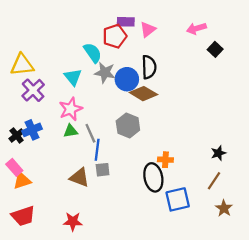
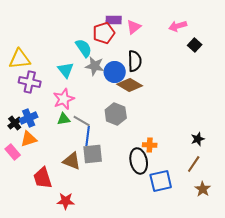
purple cross: (33, 90) -> (30, 82), turned -35
gray line: (90, 133) -> (82, 121), turned -36
gray square: (103, 170) -> (93, 154), size x1.5
orange triangle: (22, 181) -> (29, 139), moved
red trapezoid: (23, 216) -> (43, 178), moved, turned 90

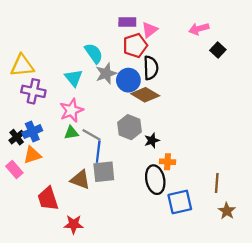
red pentagon: (104, 33) -> (135, 45), moved
gray star: (95, 66) -> (106, 73), turned -30
black star: (198, 139) -> (152, 141), moved
brown line: (194, 164) -> (217, 183), turned -30

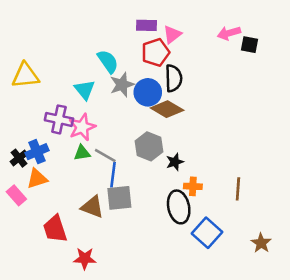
black square: (218, 50) -> (250, 45), moved, turned -32
purple cross: (33, 91) -> (59, 119), moved
brown line: (217, 183) -> (238, 189), moved
blue square: (180, 202) -> (207, 233), turned -35

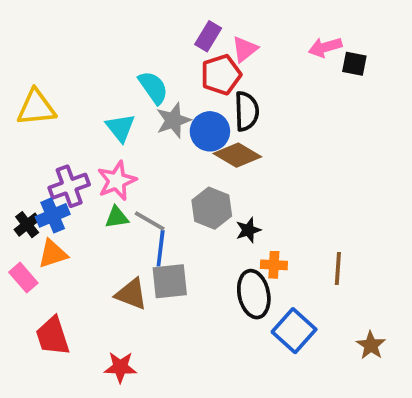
purple rectangle: (146, 25) -> (208, 36), turned -60
purple cross: (59, 119) -> (69, 186), moved, turned -32
red trapezoid: (55, 229) -> (53, 336), moved

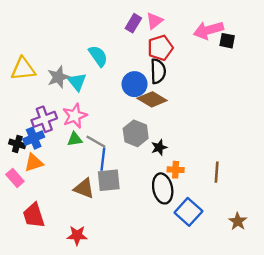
pink arrow: (325, 47) -> (208, 30), size x1.4
pink triangle: (245, 49) -> (154, 21), moved
red pentagon: (221, 75) -> (160, 48), moved
gray star: (173, 120) -> (58, 77), moved
black cross: (27, 225) -> (17, 144), turned -35

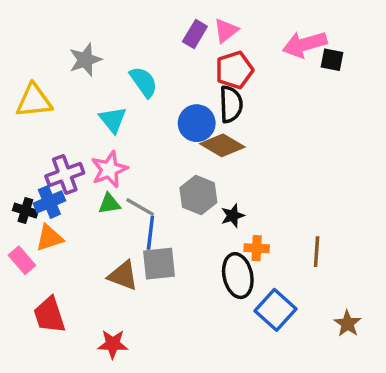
gray star: (58, 77) -> (85, 60), moved

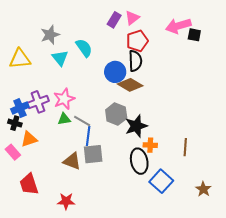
cyan triangle: (113, 120) -> (60, 58), moved
blue cross: (49, 202) -> (20, 108), moved
black star: (233, 216) -> (136, 126), size x1.6

